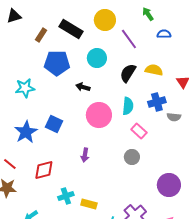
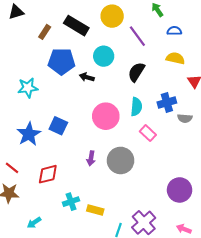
yellow semicircle: (154, 70) -> (175, 58), moved
black arrow: (83, 87) -> (87, 77), moved
gray circle: (132, 157) -> (121, 160), moved, size x1.6

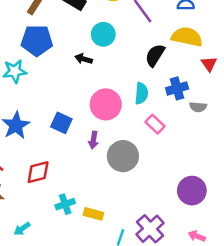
yellow semicircle: (175, 58) -> (187, 37), size x1.4
blue pentagon: (62, 61) -> (37, 40), moved
black semicircle: (136, 72) -> (155, 55), moved
blue square: (58, 126) -> (61, 123), moved
purple arrow: (91, 158) -> (93, 140), moved

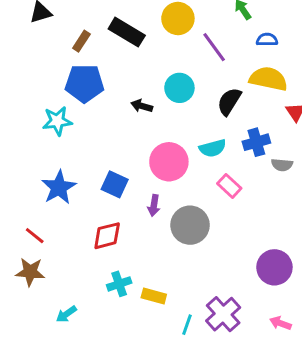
cyan circle: (103, 34) -> (179, 88), moved
cyan semicircle: (141, 93) -> (213, 148), turned 70
red diamond: (38, 172) -> (107, 236), moved

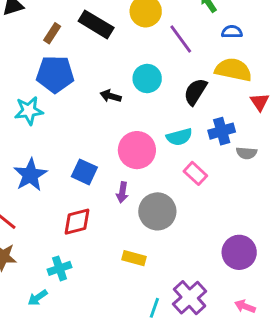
cyan cross: (119, 284) -> (60, 268), moved
yellow rectangle: (154, 296) -> (134, 258), moved

